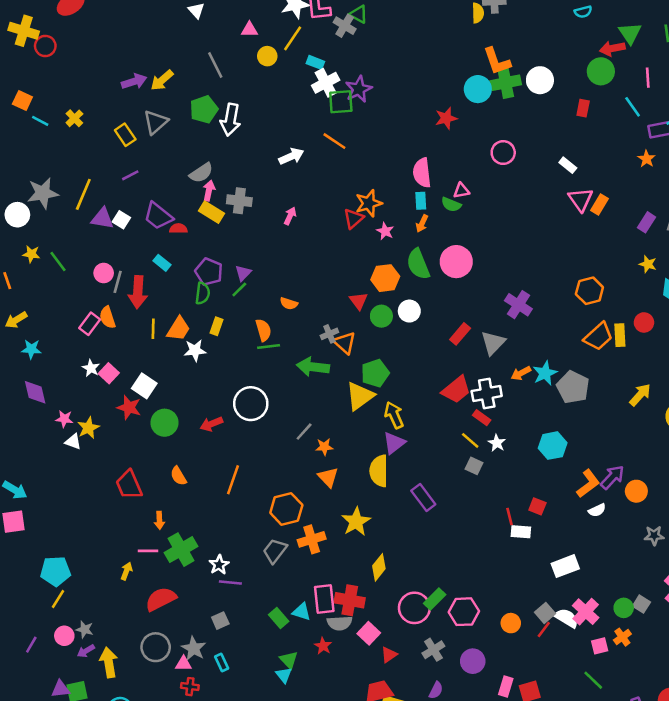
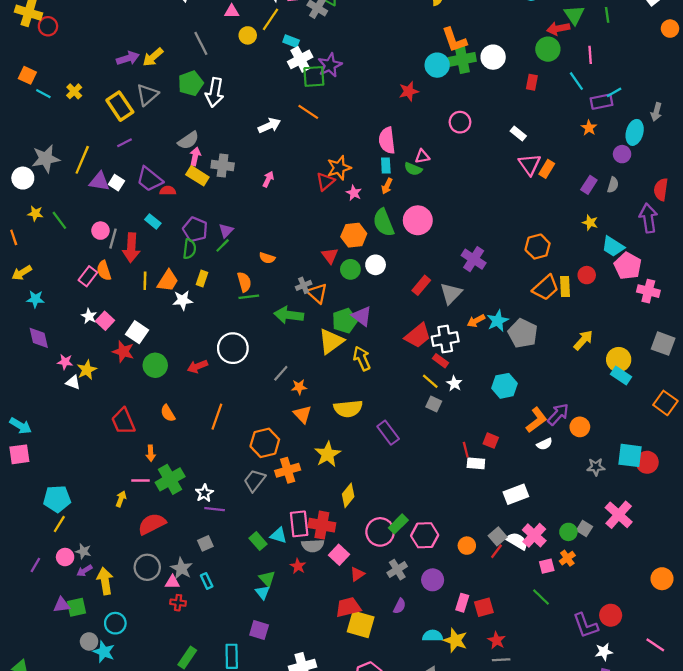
yellow rectangle: (125, 135) -> (120, 106), size x1.4
purple triangle: (394, 443) -> (362, 316), moved, turned -45
yellow semicircle: (379, 471) -> (348, 409), turned -96

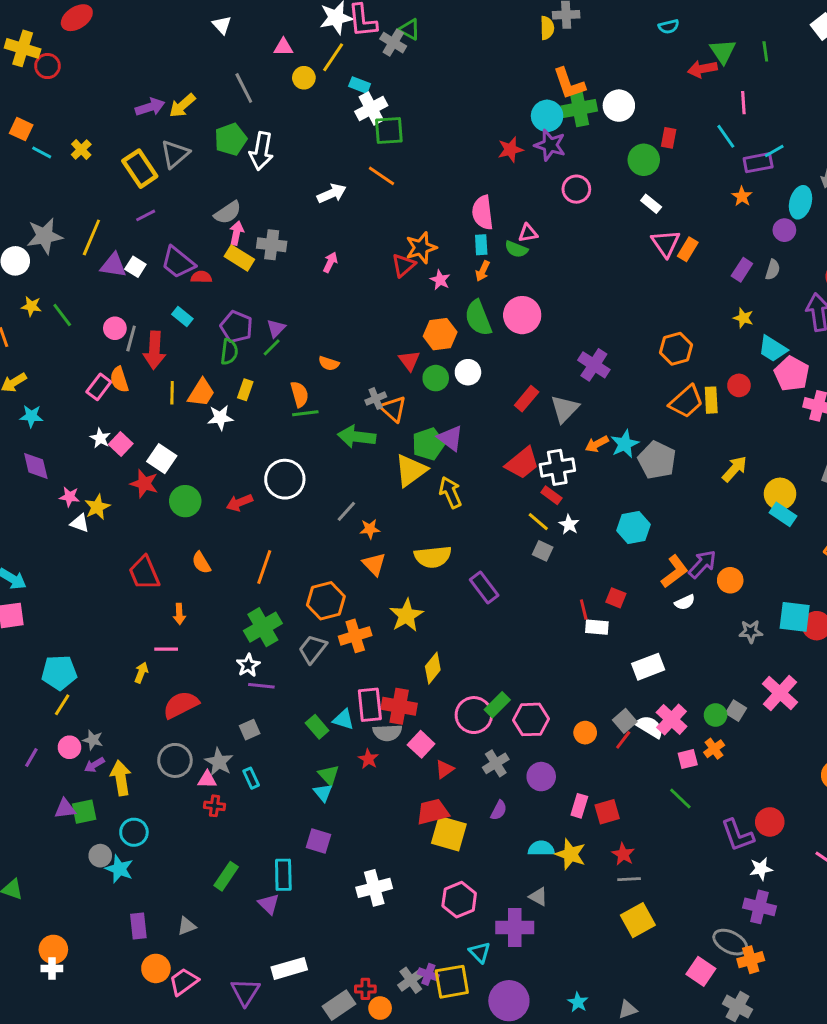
green circle: (548, 49) -> (644, 160), moved
purple star: (330, 65) -> (550, 145), moved, turned -30
green cross: (170, 479) -> (263, 627), moved

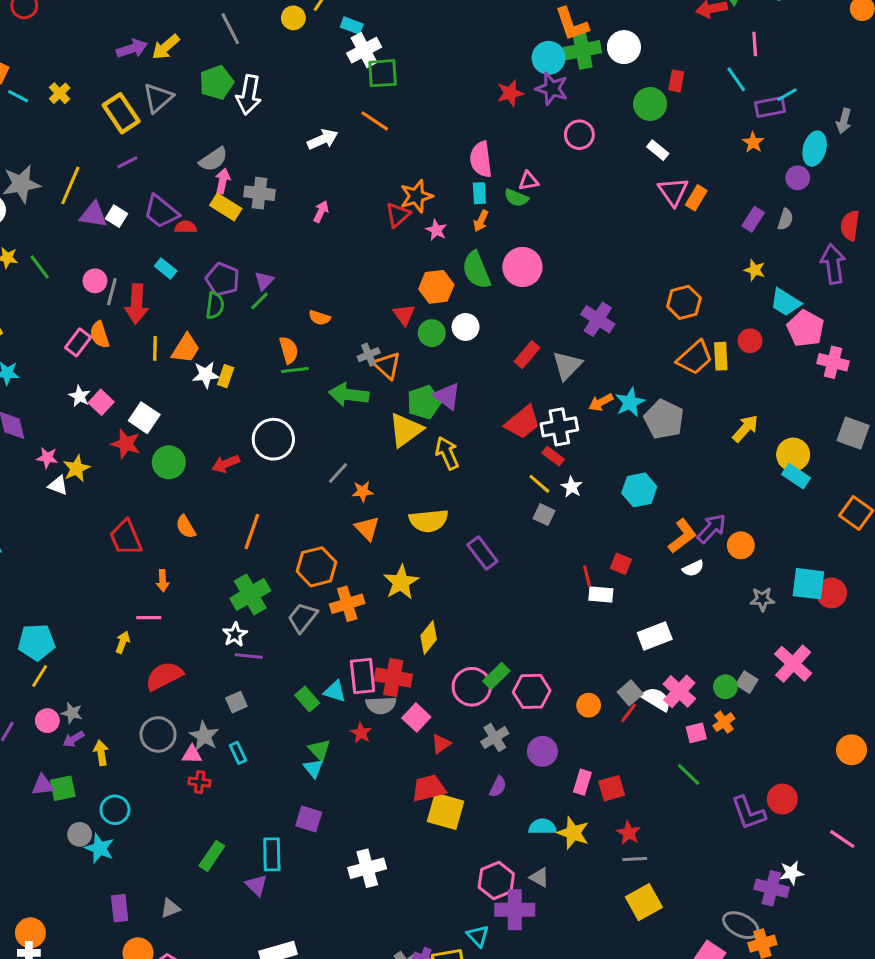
yellow rectangle: (245, 390) -> (226, 376), moved
yellow arrow: (121, 778) -> (101, 753), size x0.7
white star: (761, 869) -> (792, 873), moved
pink hexagon: (459, 900) -> (496, 881), moved

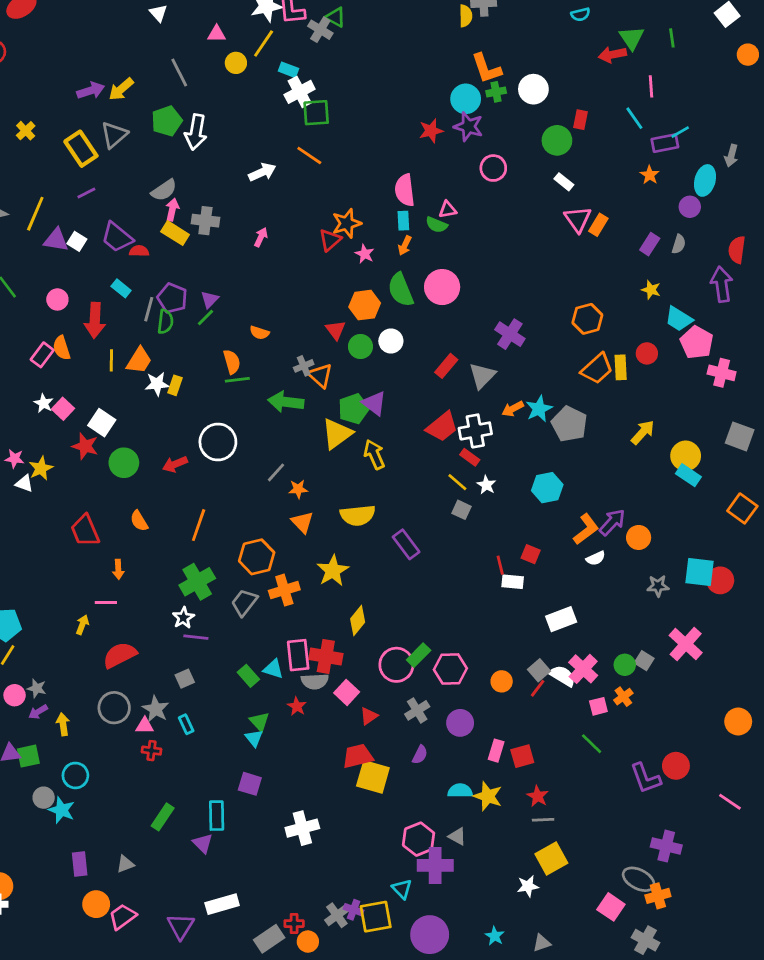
green cross: (582, 50) -> (496, 92), size x0.6
gray line: (112, 292) -> (149, 309), moved
white star: (792, 873) -> (528, 886), moved

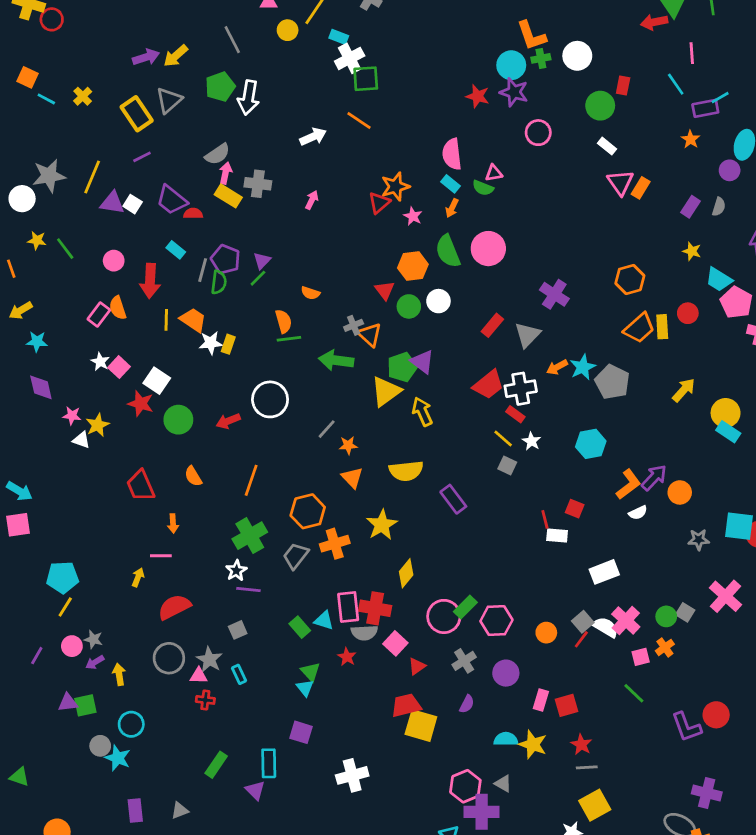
red star: (431, 131) -> (478, 96), turned 30
cyan rectangle: (403, 221) -> (451, 184), turned -48
orange trapezoid: (139, 360) -> (193, 320), turned -88

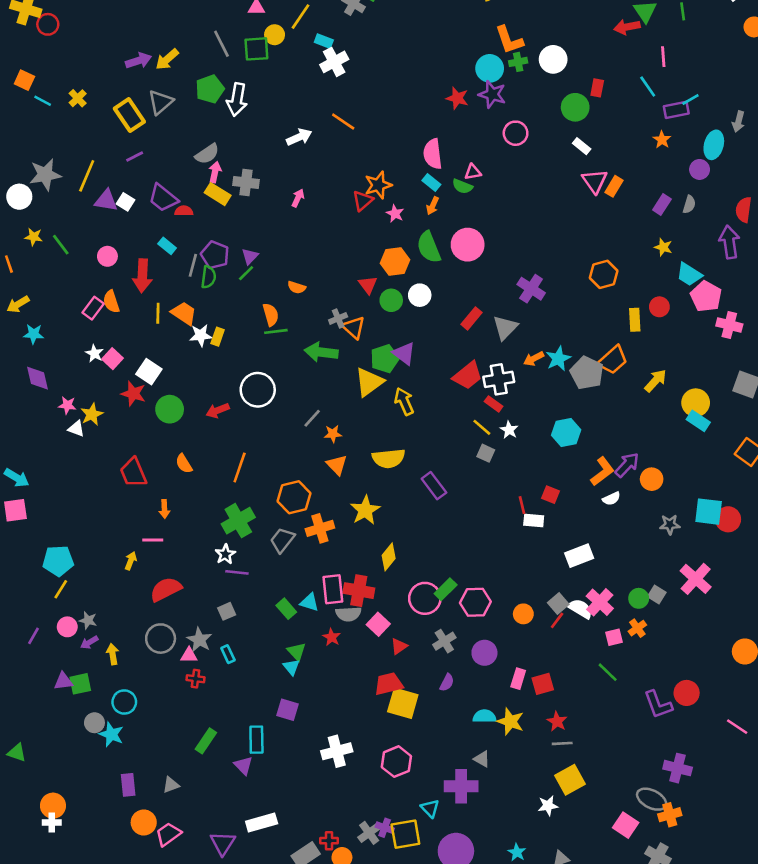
green square: (366, 79) -> (256, 49), moved
orange trapezoid: (639, 328) -> (613, 360), moved
pink hexagon: (465, 786) -> (396, 762), moved

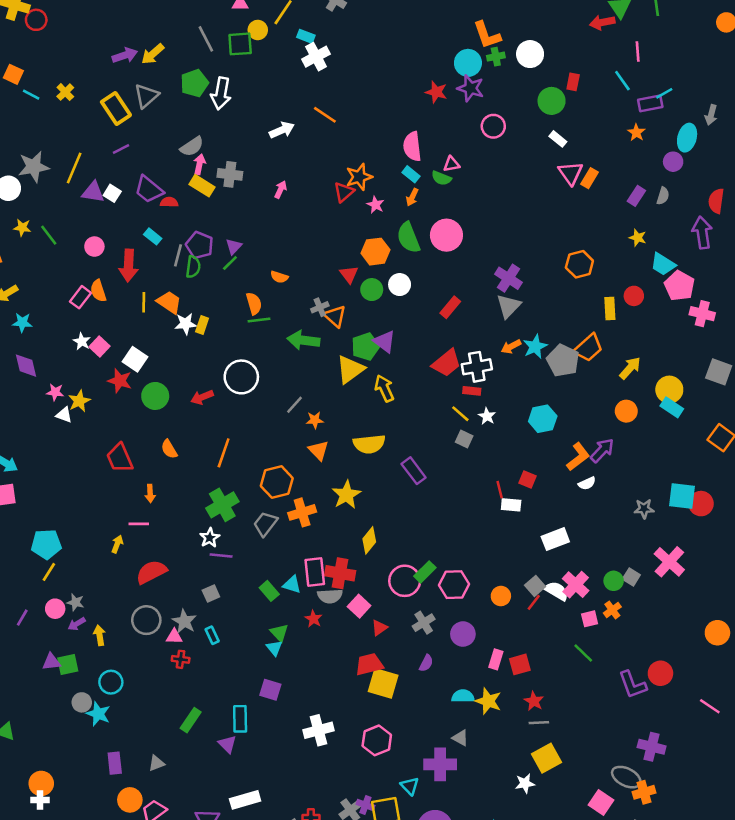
gray triangle: (505, 328) -> (508, 306), moved
red rectangle: (494, 404) -> (472, 391), turned -30
orange circle: (652, 479) -> (626, 411), moved

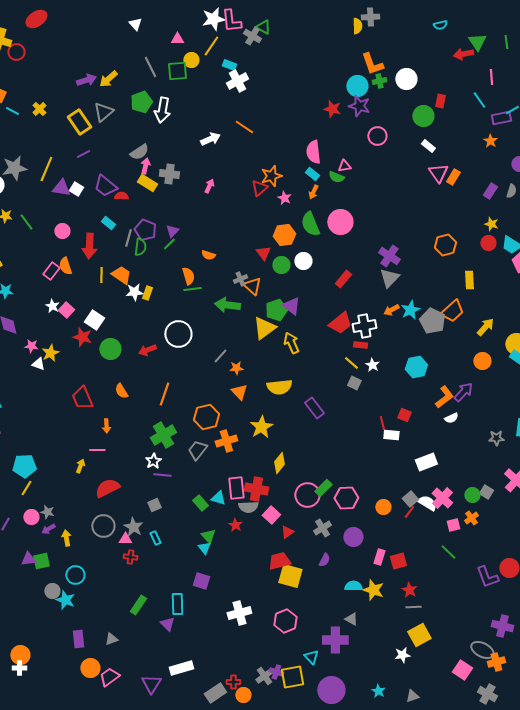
red circle: (634, 296) -> (488, 243), moved

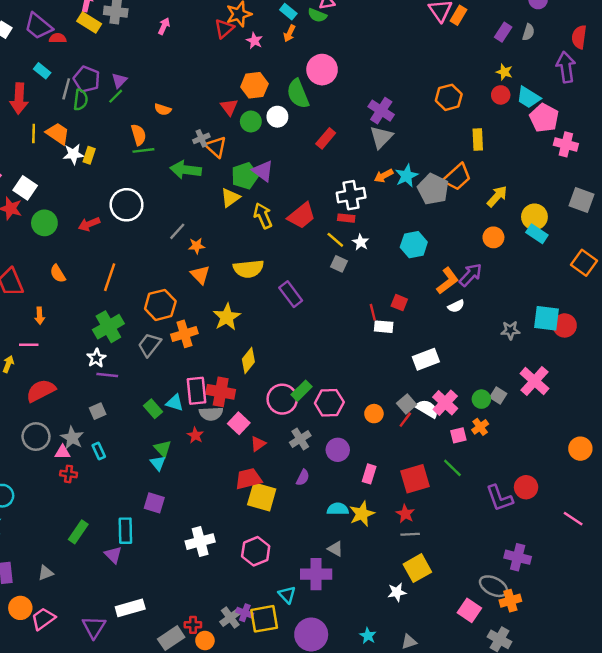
green semicircle: (310, 224) -> (298, 94), moved
red trapezoid: (340, 323) -> (302, 216), moved
yellow triangle: (264, 328) -> (230, 198), size x0.7
red square: (398, 561) -> (415, 479), moved, size x1.4
yellow star: (373, 590) -> (362, 514), turned 30

